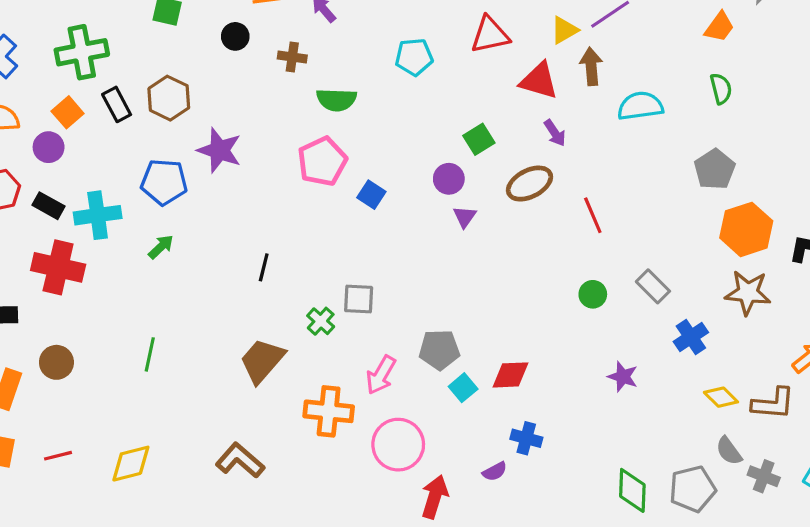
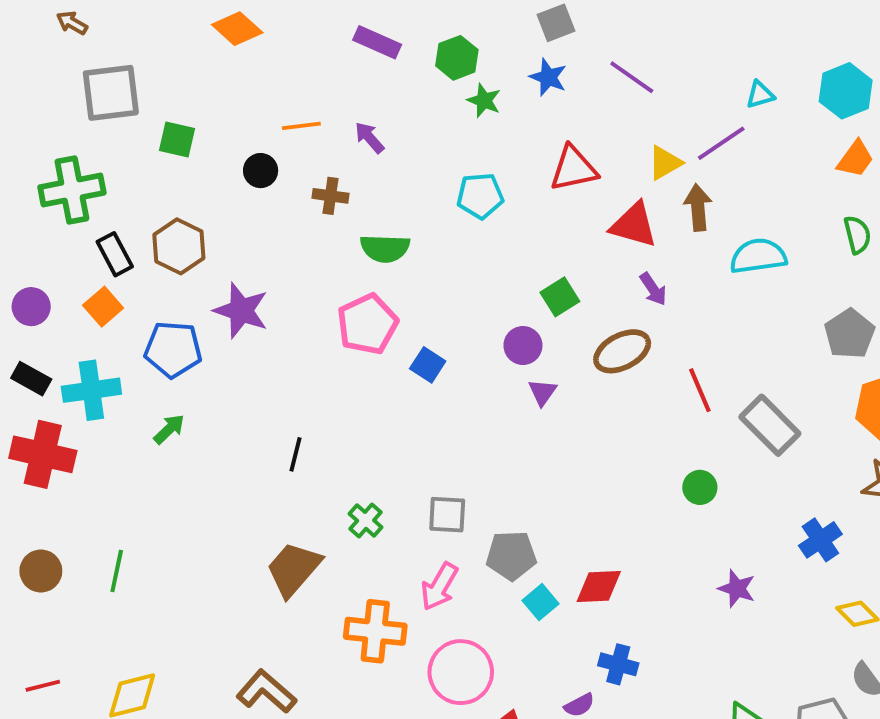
orange square: (68, 112) -> (103, 307), moved
gray rectangle: (653, 286) -> (770, 425), moved, size x1.4
gray square: (359, 299) -> (447, 515), moved
green line: (150, 354) -> (117, 571), moved

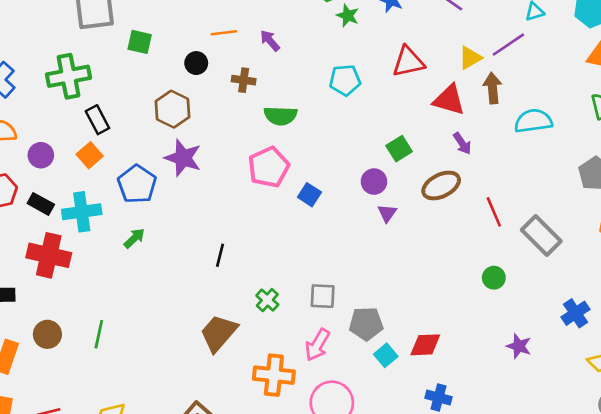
brown hexagon: (179, 246) -> (173, 109), moved
blue pentagon: (173, 349) -> (137, 184), turned 30

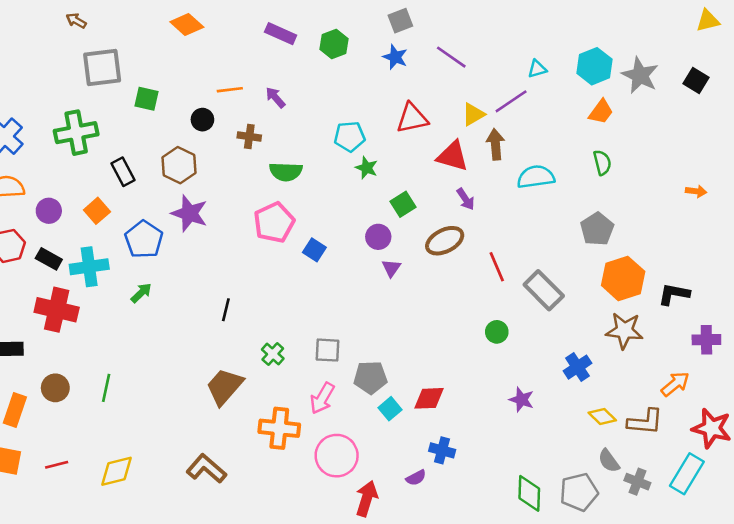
green star: (348, 16) -> (367, 168), moved
black rectangle: (97, 120) -> (123, 172), moved

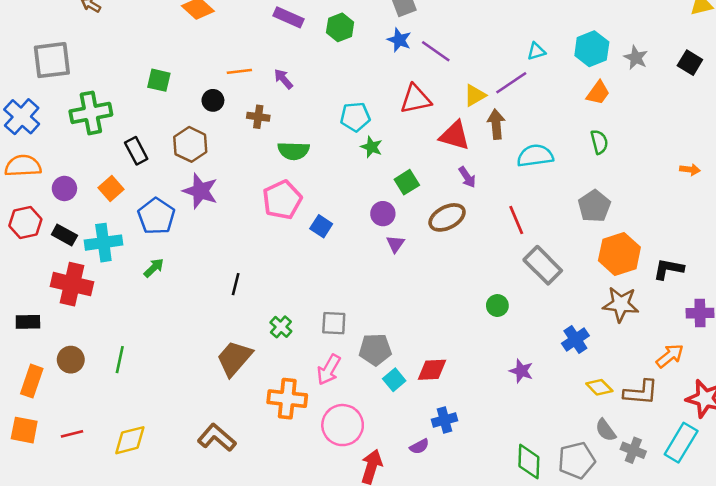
purple line: (451, 57) -> (436, 51), moved
gray square: (102, 68) -> (52, 60), moved
gray star: (640, 75) -> (636, 58), size x0.7
red line: (497, 267) -> (516, 220), moved
blue cross: (442, 450) -> (445, 420), turned -30

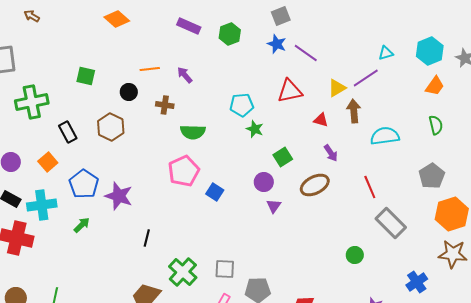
red triangle: (455, 136) -> (321, 120), size x0.6
purple star: (200, 191) -> (119, 196), moved
green cross: (281, 327) -> (183, 272), size x1.6

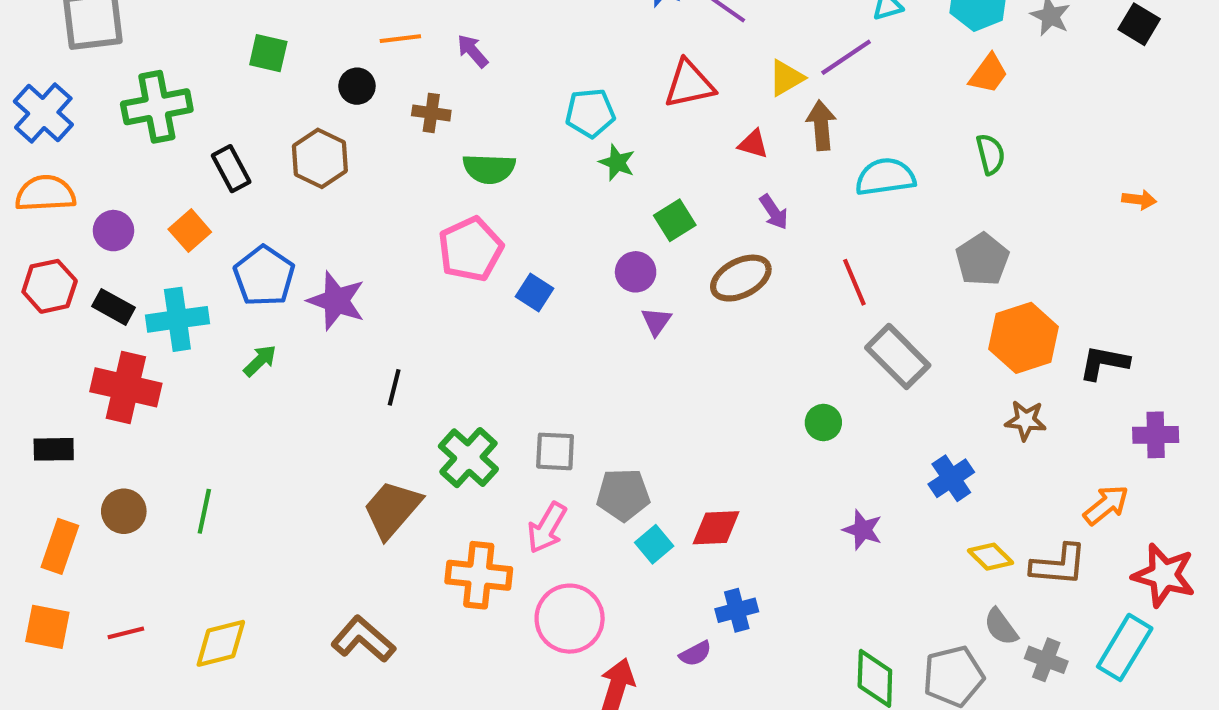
brown star: (453, 254) -> (1026, 420), size x0.7

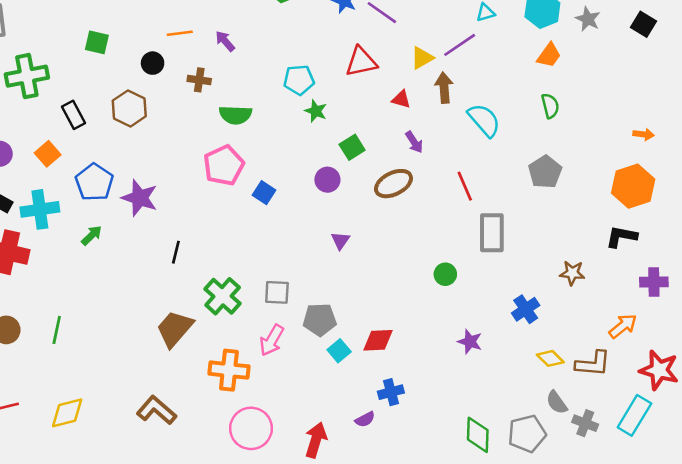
cyan semicircle: (885, 177) -> (484, 120), turned 57
purple triangle: (656, 321) -> (340, 241), moved
orange hexagon: (1024, 338) -> (633, 186), moved
gray rectangle: (898, 356) -> (492, 233), turned 45
pink circle: (570, 619) -> (251, 428), moved

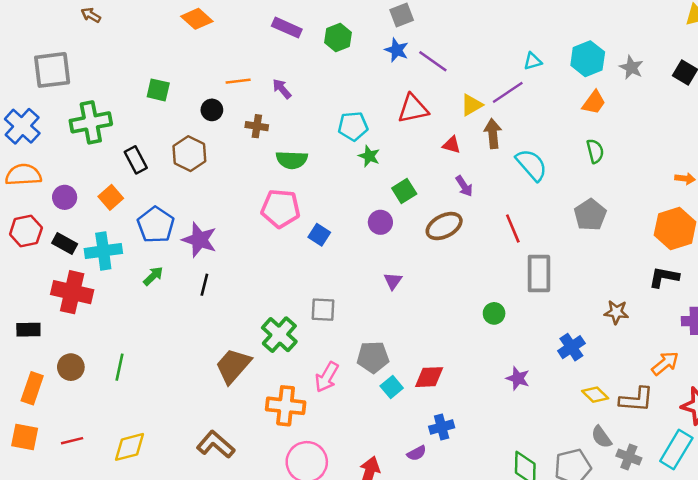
pink pentagon: (224, 165) -> (281, 209), turned 30
black line: (176, 252) -> (204, 285), moved
gray square: (277, 292) -> (323, 310), moved

